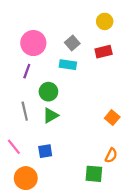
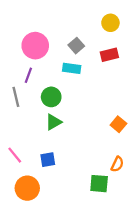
gray line: (25, 111) -> (16, 97), moved

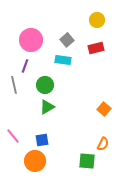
orange circle: (27, 188) -> (35, 161), moved

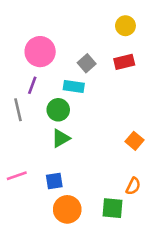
gray square: (67, 40) -> (87, 63), moved
cyan rectangle: (63, 60) -> (74, 87), moved
pink line: (13, 136) -> (17, 176), turned -70
orange circle: (35, 161) -> (67, 209), moved

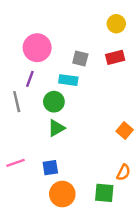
gray square: (87, 63) -> (80, 59), turned -35

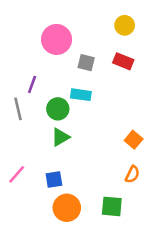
pink circle: (37, 48) -> (57, 39), moved
red rectangle: (115, 57) -> (123, 61), turned 36
cyan rectangle: (68, 80) -> (81, 95), moved
pink line: (16, 163) -> (17, 174), turned -30
orange semicircle: (123, 172) -> (132, 174), moved

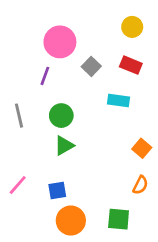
gray square: (86, 63) -> (91, 66), turned 30
purple line: (32, 84) -> (45, 76), moved
cyan rectangle: (81, 95) -> (119, 101), moved

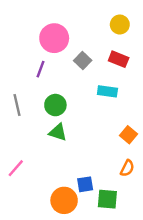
green triangle: (64, 146) -> (58, 132), turned 48
blue square: (57, 191) -> (85, 184), moved

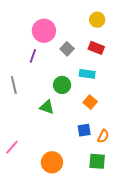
green circle: (55, 105) -> (62, 85), moved
orange square: (128, 135) -> (90, 102), moved
pink line: (16, 168) -> (12, 147), moved
blue square: (85, 184) -> (84, 130), moved
green square: (107, 199) -> (97, 161), moved

